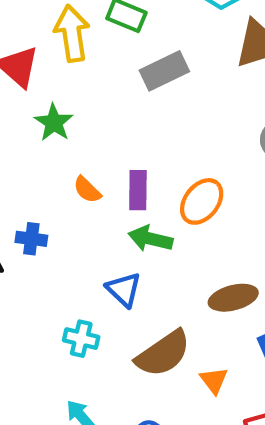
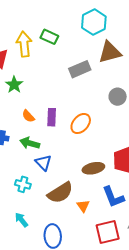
gray rectangle: (164, 71) -> (80, 69), moved
green arrow: (151, 239) -> (30, 143), moved

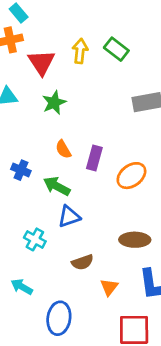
yellow arrow: (24, 44) -> (80, 51), size x0.7
blue triangle: (43, 163) -> (69, 217), turned 42
brown semicircle: (60, 193) -> (83, 262), size x0.6
cyan arrow: (21, 220) -> (22, 287), turned -35

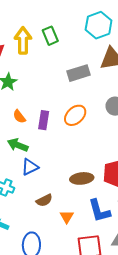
green rectangle: (116, 49) -> (50, 36), turned 36
yellow arrow: (80, 51) -> (23, 40), size x1.4
orange ellipse: (131, 176) -> (75, 115), moved

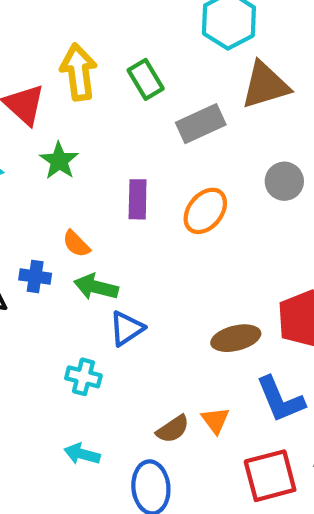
green rectangle: (50, 36) -> (146, 79), moved
orange semicircle: (19, 116) -> (76, 244), moved
purple rectangle: (44, 120) -> (138, 199), moved
brown semicircle: (44, 200) -> (173, 429), moved

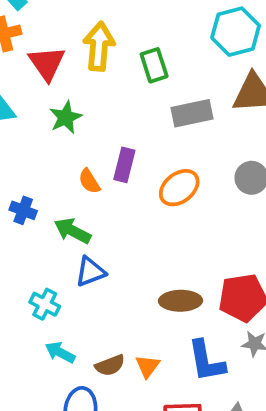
orange semicircle: (76, 244) -> (89, 181), moved
cyan arrow: (82, 454) -> (60, 352), moved

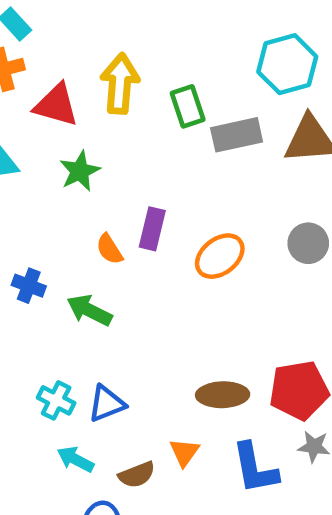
red triangle: (47, 63) -> (56, 105), turned -39
gray rectangle: (192, 113) -> (237, 135), moved
blue triangle: (90, 272) -> (107, 404), moved
orange triangle: (148, 366) -> (184, 452), moved

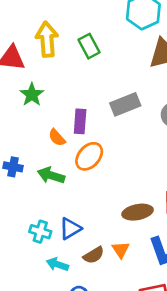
gray rectangle: (237, 135) -> (125, 104), moved
orange ellipse: (220, 256) -> (89, 156), moved
brown semicircle: (137, 475) -> (94, 255), moved

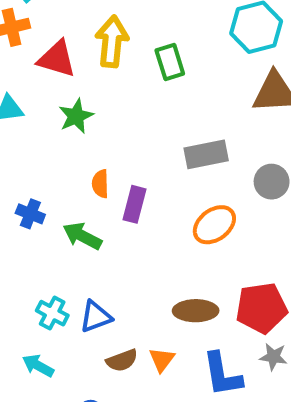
purple rectangle: (80, 121) -> (135, 204), moved
orange semicircle: (57, 138) -> (100, 184), turned 30
orange ellipse: (89, 156) -> (214, 225), moved
cyan arrow: (57, 264) -> (38, 366), moved

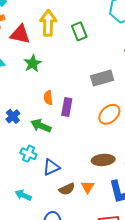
blue cross: (30, 214) -> (13, 116), turned 32
cyan cross: (52, 313) -> (28, 154), moved

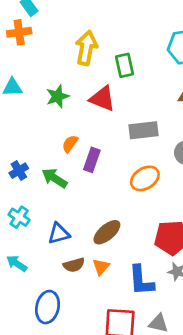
red triangle: (20, 34) -> (102, 99), moved
orange semicircle: (48, 98) -> (70, 144), turned 32
blue cross: (13, 116) -> (19, 171), moved
cyan cross: (28, 154) -> (19, 217), moved
brown ellipse: (103, 160) -> (107, 232), moved, turned -45

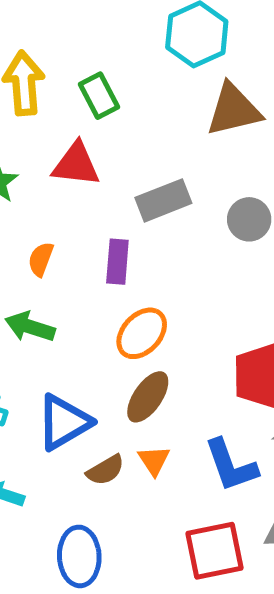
purple rectangle: (92, 160) -> (117, 262), moved
orange ellipse: (145, 178) -> (142, 333), moved
blue triangle: (59, 234) -> (64, 422), size x1.4

